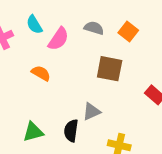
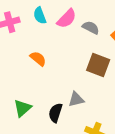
pink semicircle: (58, 39) -> (67, 19), moved
green triangle: (33, 132) -> (22, 108), turned -36

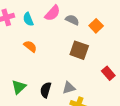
cyan semicircle: (40, 16) -> (28, 19), moved
gray triangle: (76, 99) -> (69, 88), moved

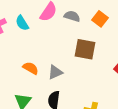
orange semicircle: (30, 46) -> (31, 68), moved
gray triangle: (69, 88) -> (55, 72), moved

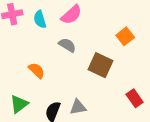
gray semicircle: (72, 16) -> (67, 45), moved
gray triangle: (55, 72) -> (78, 107), moved

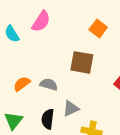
gray semicircle: (67, 45) -> (49, 84), moved
orange semicircle: (37, 70) -> (22, 84), turned -66

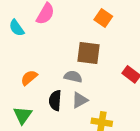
gray semicircle: (49, 84) -> (73, 77), moved
black semicircle: (48, 119) -> (55, 100), moved

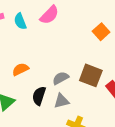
brown square: (89, 53) -> (91, 75), moved
gray semicircle: (73, 77) -> (61, 78), turned -56

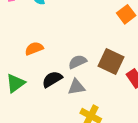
black semicircle: (39, 96) -> (52, 79), turned 36

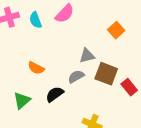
orange semicircle: (34, 49) -> (36, 68), turned -126
gray triangle: (76, 87) -> (87, 56), moved

